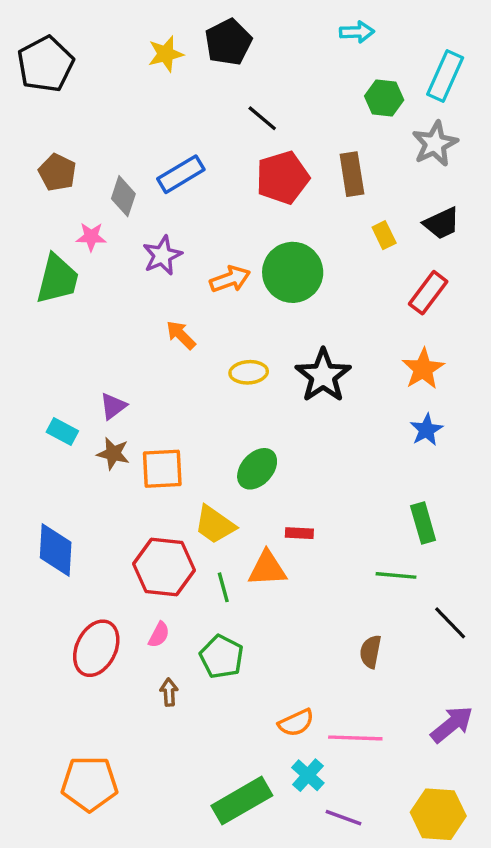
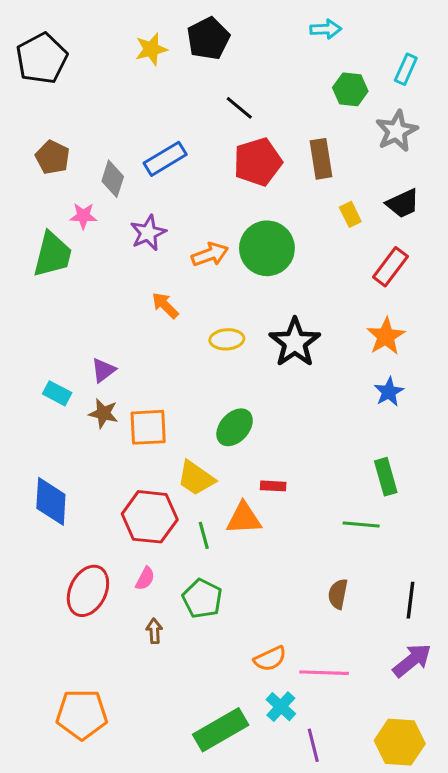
cyan rectangle: (445, 76) -> (406, 69), size x0.7
black line: (450, 623) -> (410, 600), moved, turned 51
purple line: (343, 818) -> (313, 745), turned 56

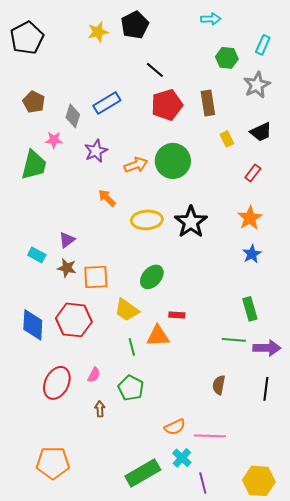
red rectangle: (390, 267) -> (253, 173), size x0.7
yellow ellipse: (227, 339) -> (147, 220), size x1.4
red hexagon: (150, 517) -> (74, 320), moved
purple arrow: (412, 660) -> (267, 348), moved, turned 40

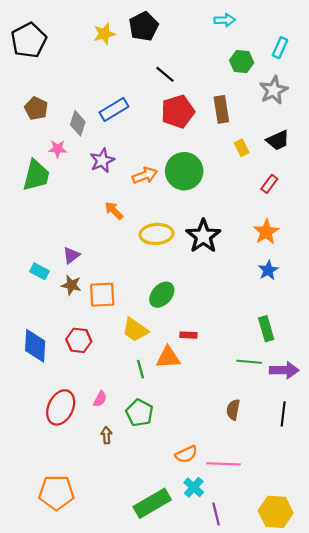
red hexagon: (74, 320) -> (79, 340), size x0.7

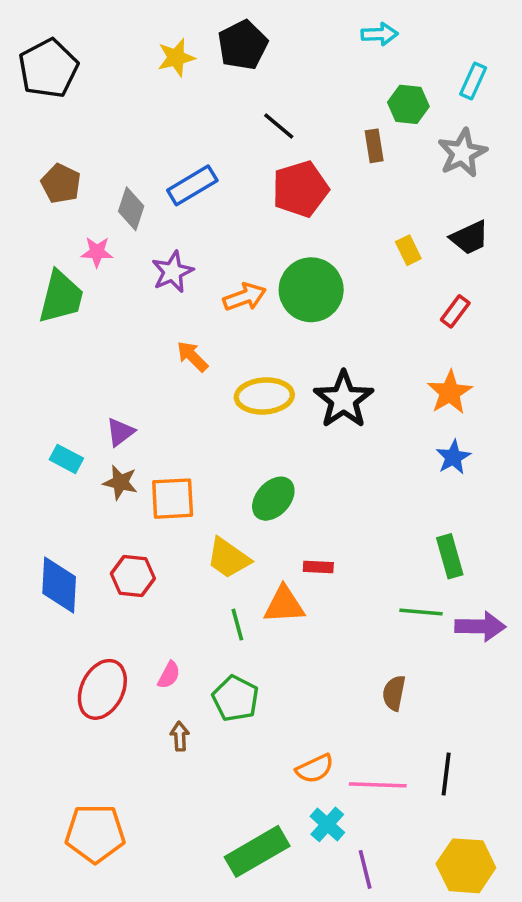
brown rectangle: (221, 109) -> (374, 146), moved, size x0.7
black line: (283, 414) -> (446, 774), moved

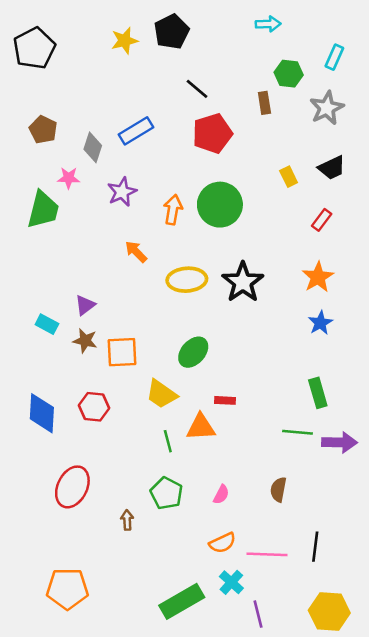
orange arrow: (245, 297) -> (173, 210), turned -60
pink semicircle: (169, 675) -> (221, 495), moved

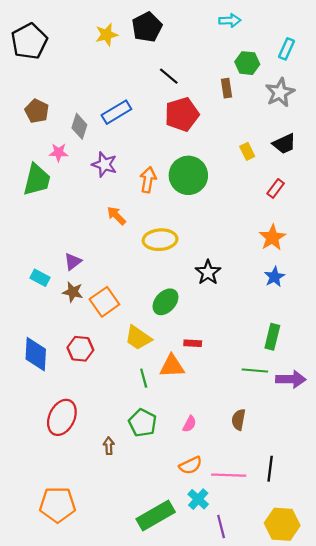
purple star: (122, 192) -> (104, 164), turned -30
black star: (243, 282) -> (208, 272), moved, size x0.7
orange square: (122, 352) -> (104, 302), turned -32
green rectangle: (318, 393) -> (272, 337), turned 30

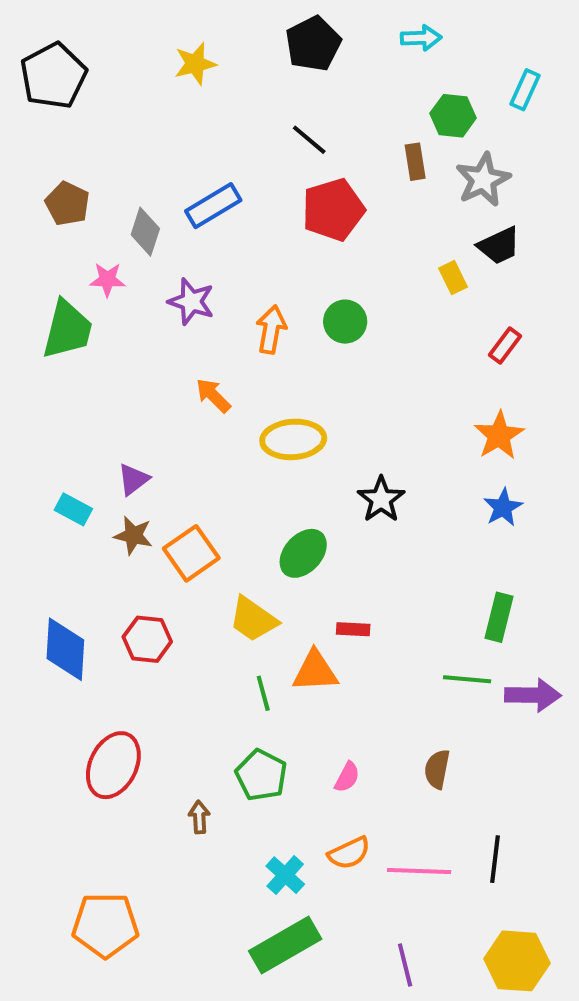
black pentagon: (147, 27) -> (313, 44), moved
gray star: (280, 92) -> (483, 180), moved
black trapezoid: (284, 144) -> (499, 246), moved
green circle: (188, 175) -> (345, 322), size x0.6
cyan cross: (198, 499) -> (285, 875), moved

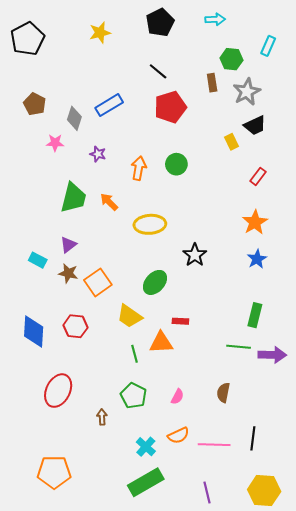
purple star: (191, 302) -> (98, 154), size x0.7
green trapezoid: (67, 330) -> (73, 198), moved

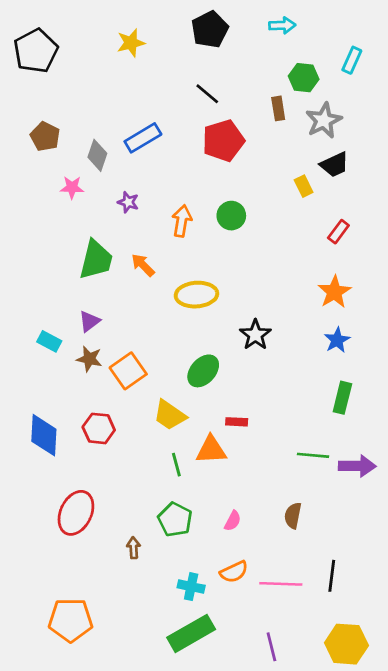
green rectangle: (255, 315) -> (342, 398), moved
cyan cross: (146, 447) -> (191, 587), turned -30

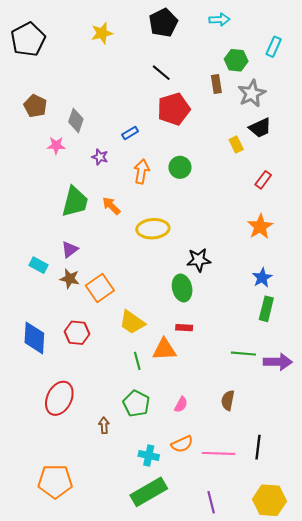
blue rectangle: (143, 138) -> (130, 133), moved, size x0.6
black star: (255, 335) -> (199, 260), turned 30
blue star: (337, 340) -> (262, 278), moved
green ellipse: (203, 371) -> (182, 288), moved, turned -55

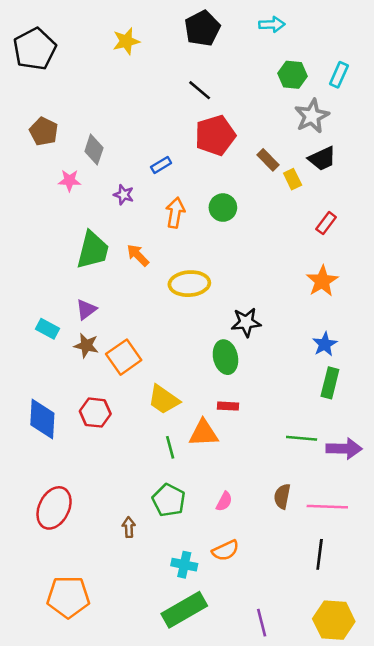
cyan rectangle: (274, 47) -> (339, 75), moved
brown rectangle: (216, 84) -> (268, 160), moved, turned -36
red ellipse: (59, 398) -> (54, 508), moved
pink line: (218, 453) -> (327, 507), moved

